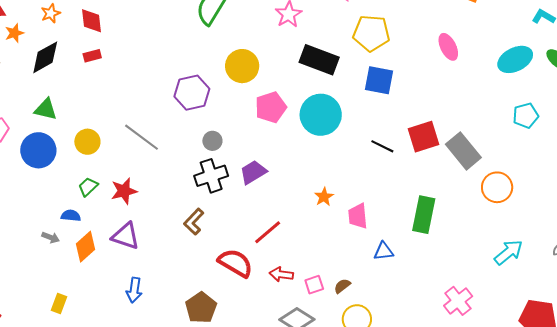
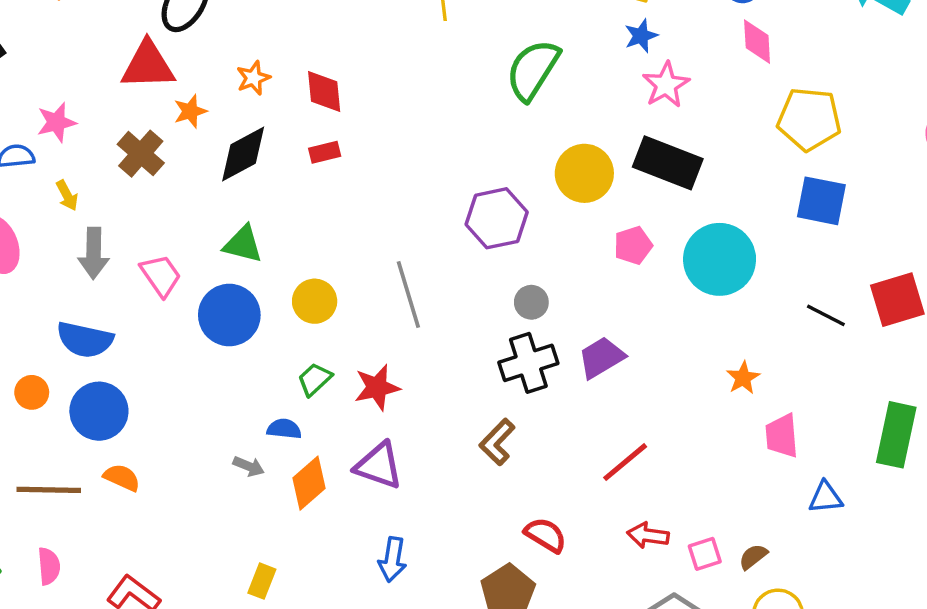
black rectangle: (319, 60) -> (668, 163), moved
pink pentagon: (271, 107) -> (633, 245), size x0.7
gray line: (141, 137) -> (408, 294), turned 36
orange star: (324, 197) -> (743, 378), moved
red semicircle: (235, 263) -> (546, 535), moved, size x0.7

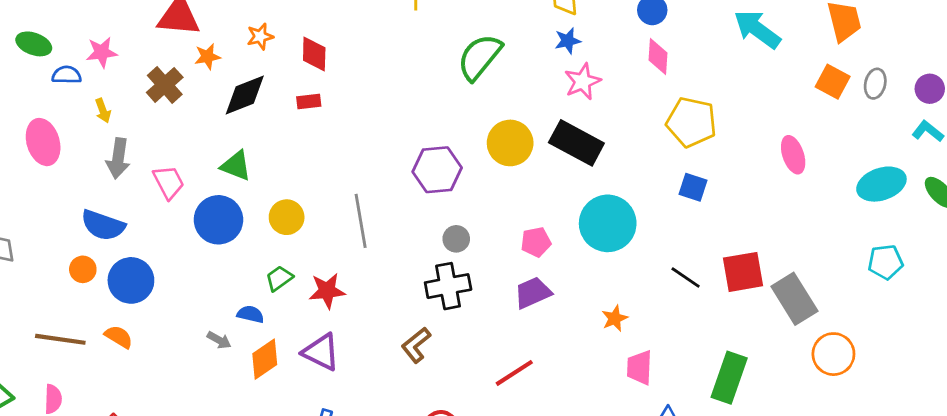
blue square: (821, 201) -> (693, 187), size x0.7
pink pentagon: (633, 245) -> (536, 242), moved
purple trapezoid: (601, 357) -> (533, 293), moved
orange circle: (32, 392) -> (83, 269), moved
blue circle: (99, 411) -> (131, 280), moved

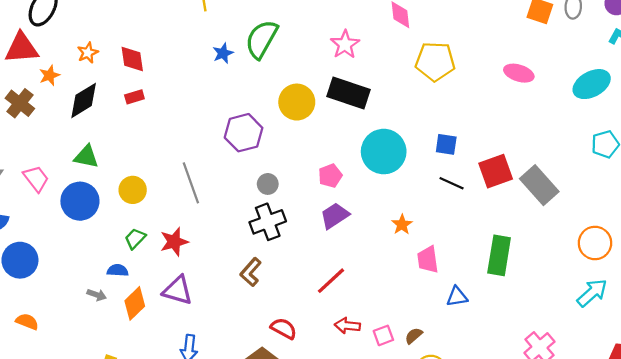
blue star: (568, 41) -> (223, 53), moved
pink ellipse: (793, 155) -> (519, 73), turned -44
blue square: (693, 187) -> (446, 144), moved
orange semicircle: (119, 337) -> (27, 322), moved
orange circle: (833, 354) -> (595, 243), moved

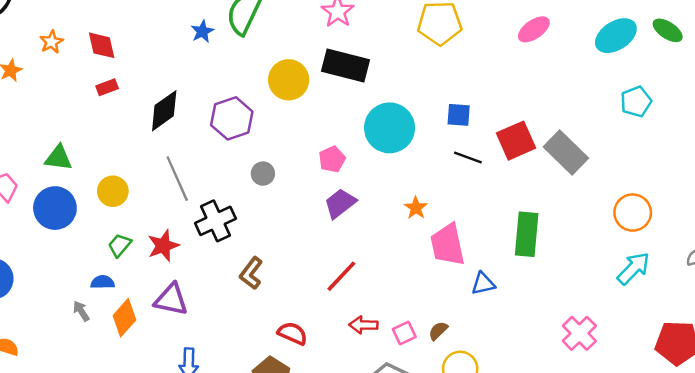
pink ellipse: (519, 73) -> (534, 29), turned -48
black diamond: (84, 100) -> (164, 111), moved
black cross: (268, 222) -> (215, 221), moved
pink trapezoid: (428, 260) -> (448, 245), size x1.4
gray arrow: (97, 295) -> (81, 311), turned -138

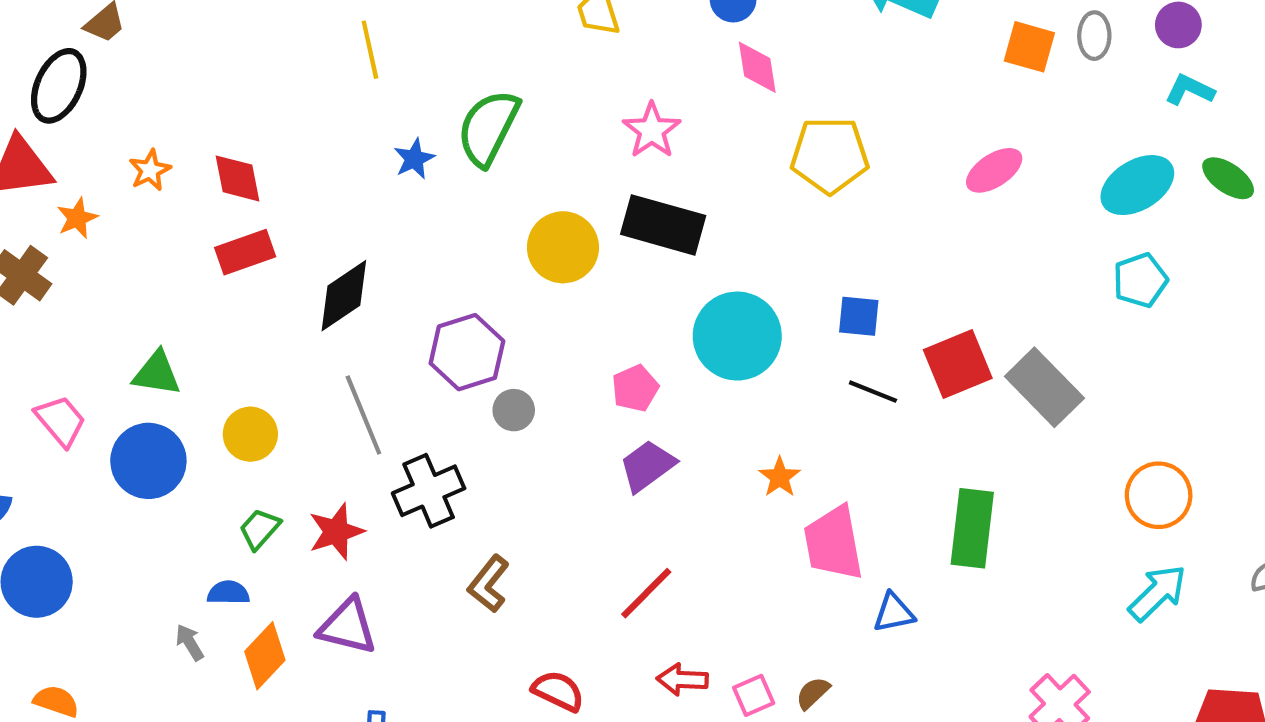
red rectangle: (107, 87) -> (245, 252), size x1.5
cyan pentagon: (636, 102) -> (1140, 280), moved
purple hexagon: (232, 118) -> (467, 352), moved

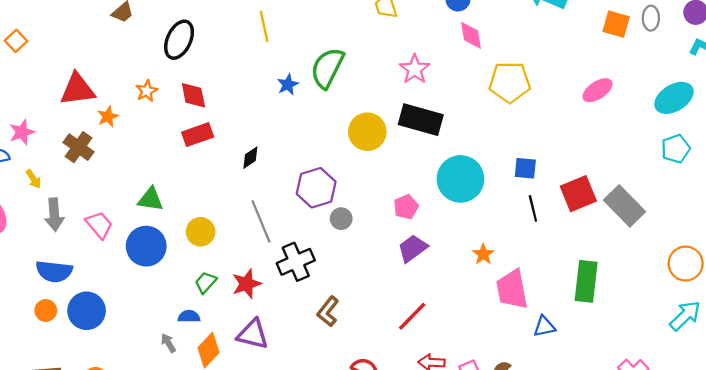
black ellipse: (59, 86) -> (179, 40), moved
black diamond: (344, 296) -> (250, 158), size x0.6
black line: (873, 392) -> (533, 208), turned 55

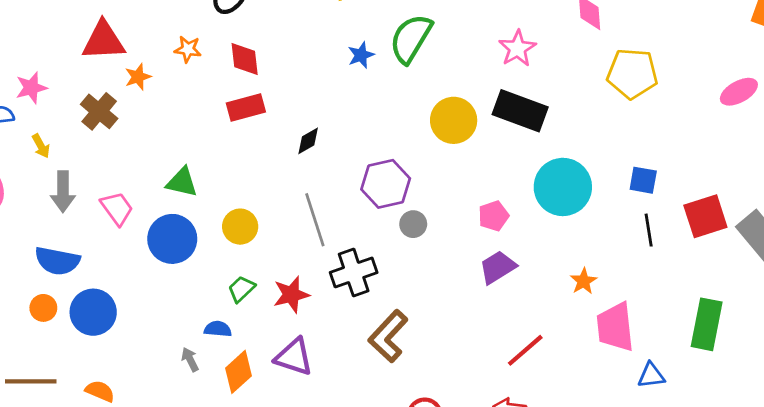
orange star: (147, 91) -> (188, 49), turned 30
brown L-shape: (328, 311) -> (388, 336), size x1.4
red line: (412, 316) -> (525, 350), moved

